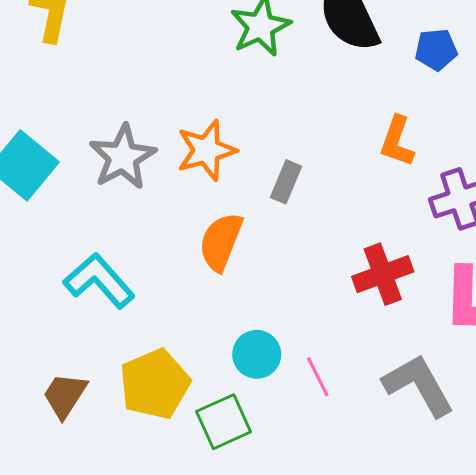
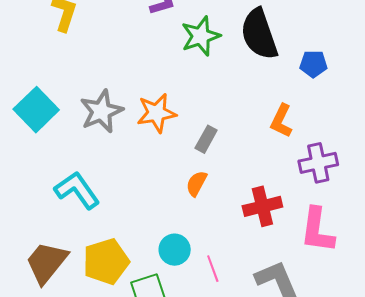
orange semicircle: (221, 242) -> (196, 183), moved, size x0.7
brown trapezoid: (65, 395) -> (47, 262), size x1.4

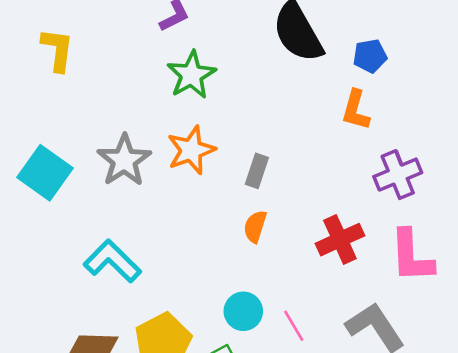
green star: (201, 36) -> (191, 75), moved
orange L-shape: (281, 121) -> (356, 110), moved

